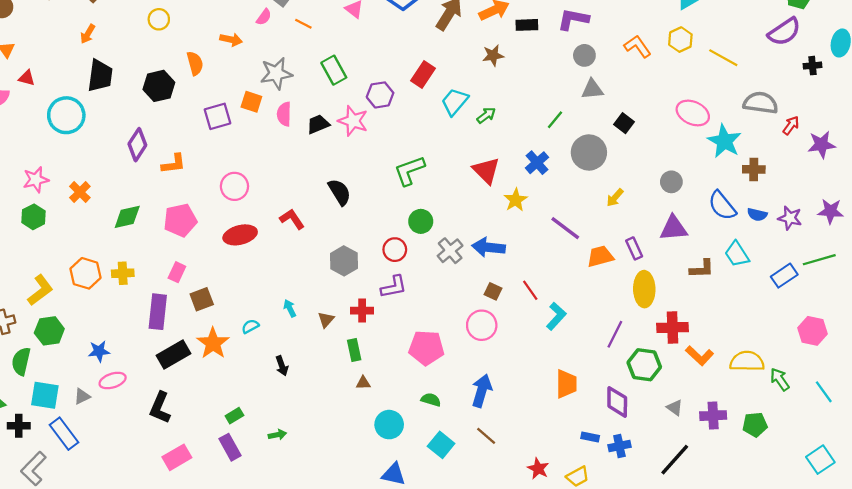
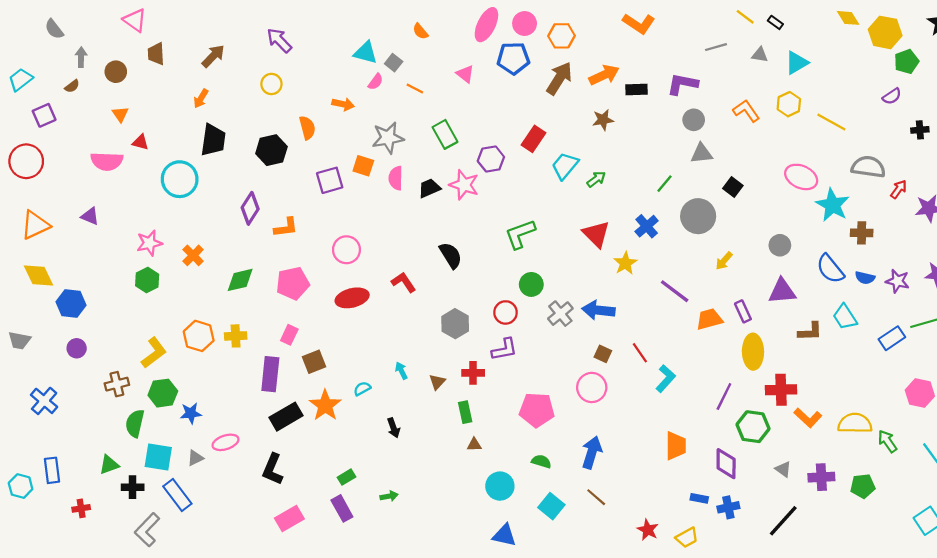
purple semicircle: (784, 32) -> (892, 96), size x0.6
blue star: (99, 351) -> (191, 413), moved

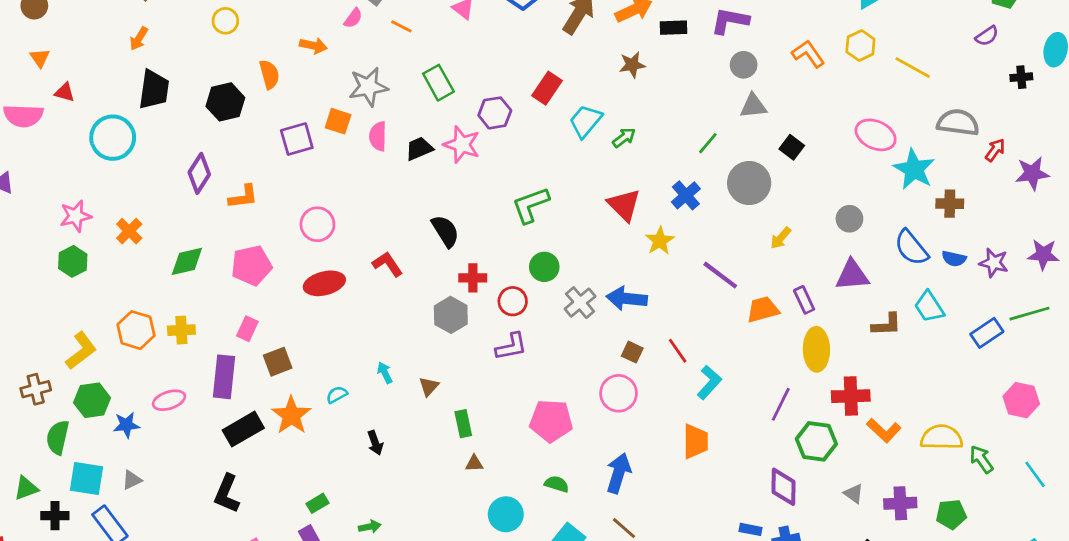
red cross: (473, 373) -> (473, 278), moved
pink ellipse: (226, 442) -> (169, 400), moved
orange trapezoid: (676, 446) -> (695, 441), moved

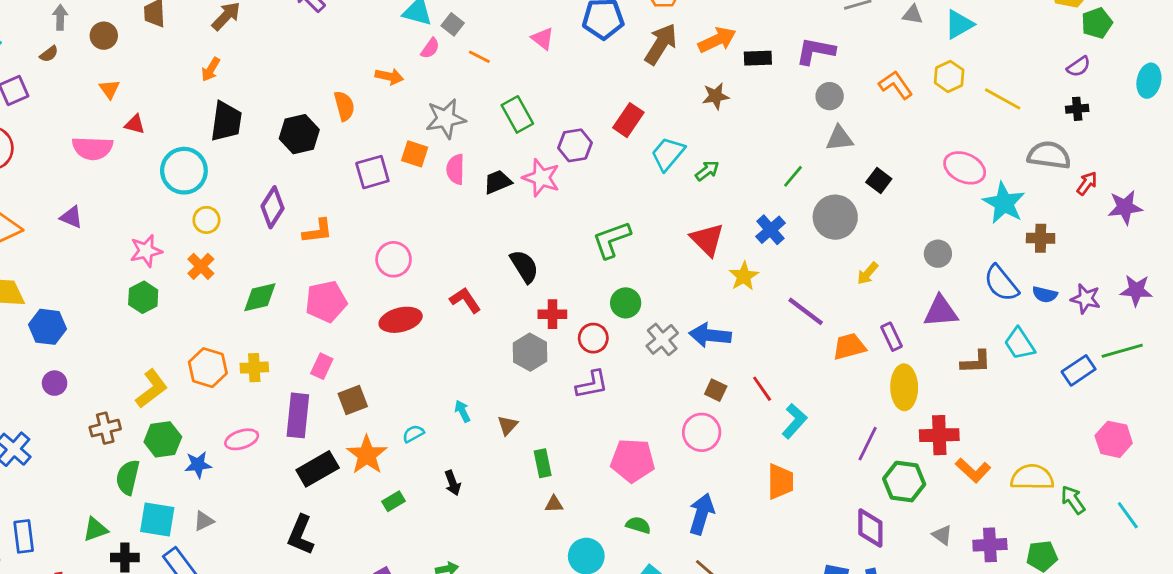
yellow circle: (225, 21) -> (206, 220), moved
black cross: (1021, 77) -> (1077, 109), moved
green rectangle: (317, 503) -> (394, 501), moved

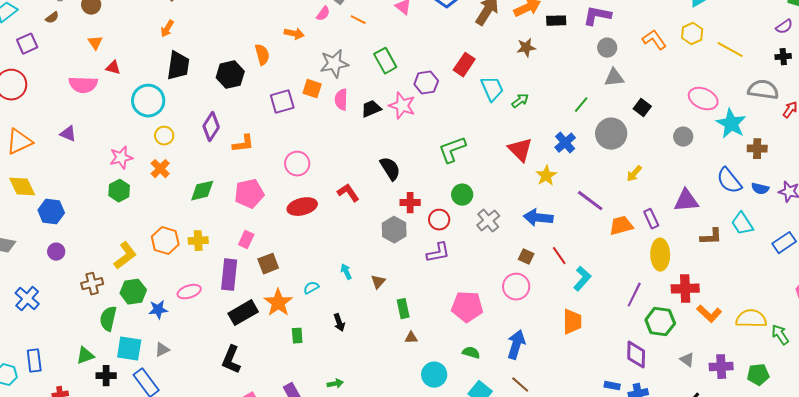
cyan trapezoid: (668, 154) -> (492, 89), turned 116
gray circle: (938, 254) -> (683, 137), moved
blue arrow: (710, 335) -> (538, 218), moved
green rectangle: (394, 501) -> (297, 336), turned -63

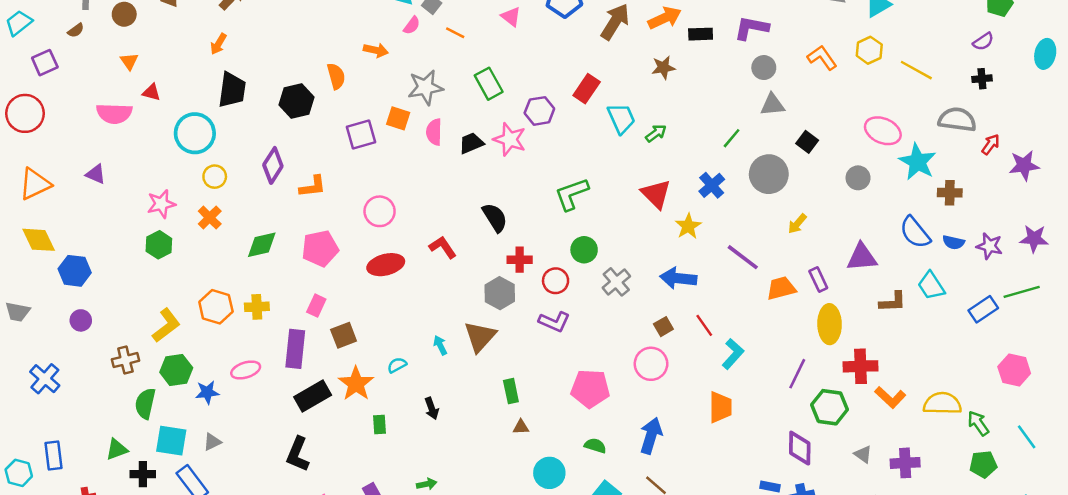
purple L-shape: (438, 253) -> (554, 322), turned 35
brown square: (526, 257) -> (663, 327), turned 35
brown triangle: (378, 282) -> (480, 337), moved, size x1.8
green pentagon: (758, 375) -> (983, 464), moved

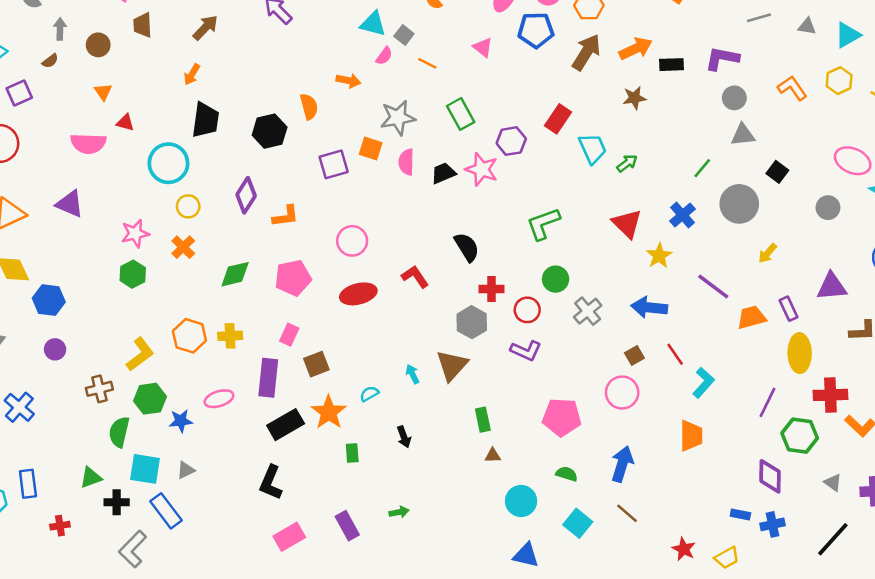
purple triangle: (96, 174) -> (70, 204), size x1.4

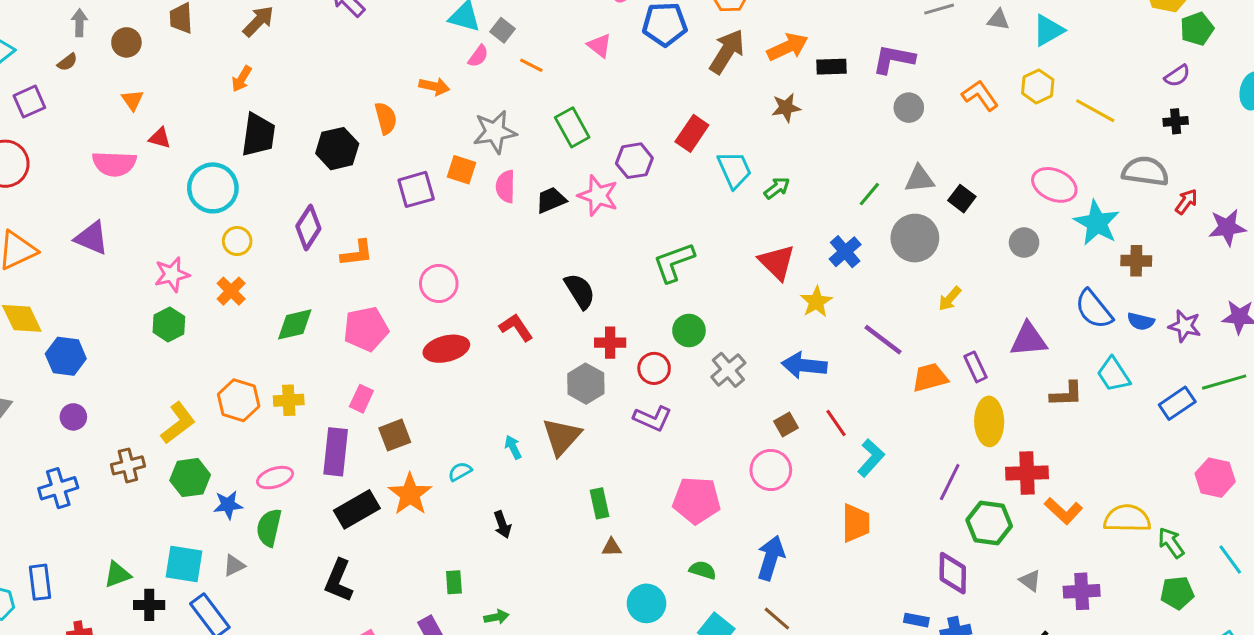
gray triangle: (743, 135) -> (919, 179), moved
blue cross: (19, 407) -> (58, 488), moved, turned 32
green semicircle: (119, 432) -> (269, 528), moved
green rectangle: (352, 453) -> (454, 582), moved

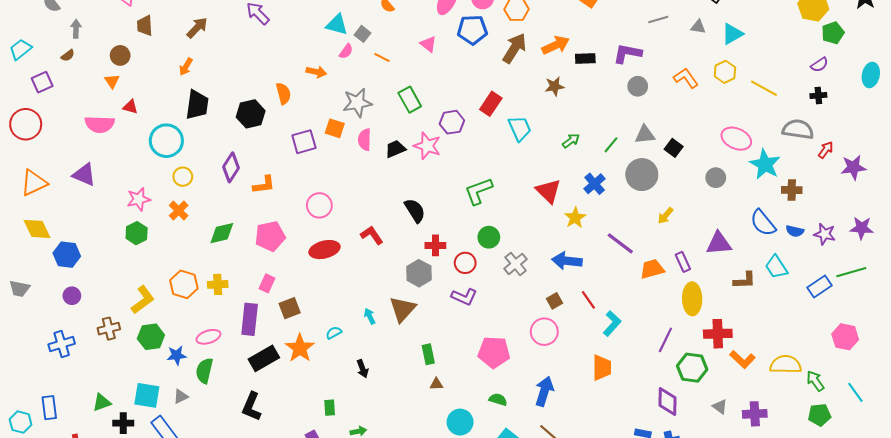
brown circle: (126, 42) -> (120, 55), moved
green arrow: (777, 188) -> (571, 141), moved

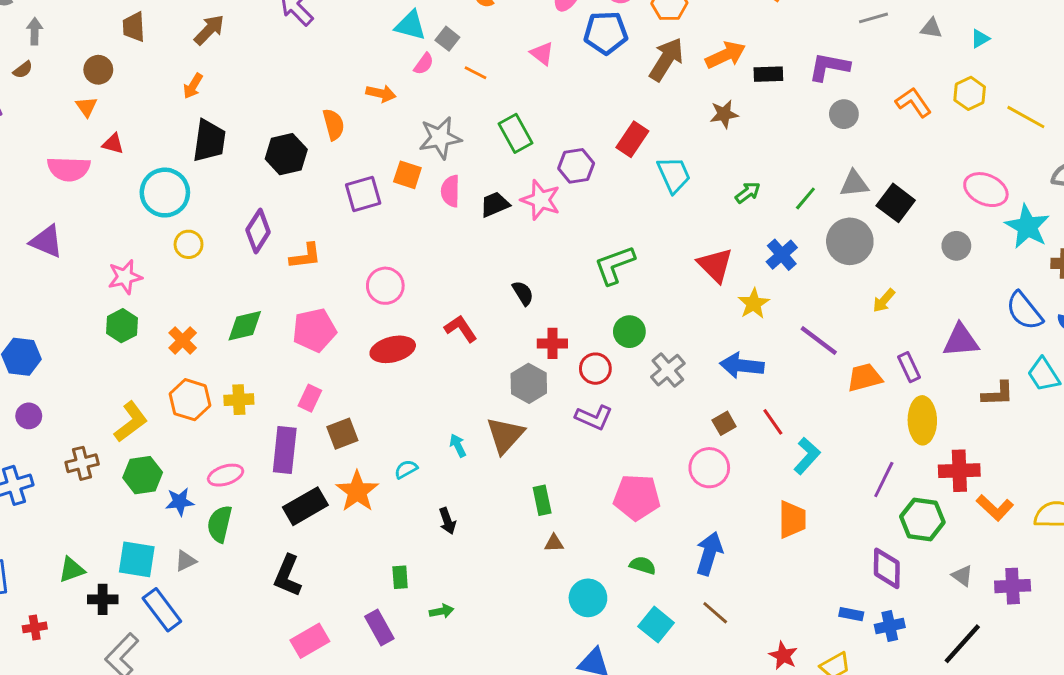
cyan triangle: (732, 34) -> (980, 39), size x0.6
black square: (674, 148) -> (896, 203), size x1.4
orange cross: (179, 211) -> (183, 340), moved
black semicircle: (415, 211) -> (523, 293), size x0.7

